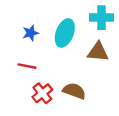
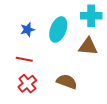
red cross: (42, 93) -> (27, 84), moved

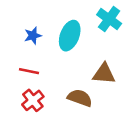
cyan cross: (91, 16) -> (109, 19), turned 36
brown triangle: (88, 47) -> (104, 74), moved

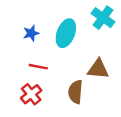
red line: (29, 71) -> (38, 67), moved
brown semicircle: (80, 98) -> (75, 92), turned -105

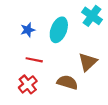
brown triangle: (98, 69) -> (88, 62), turned -48
brown semicircle: (75, 92) -> (67, 82), turned 102

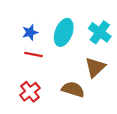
cyan cross: (92, 16) -> (100, 32), moved
red line: (34, 60) -> (33, 54), moved

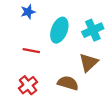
blue star: (30, 32) -> (28, 12), moved
cyan cross: (100, 32) -> (93, 30), turned 30

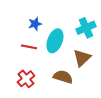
blue star: (28, 12) -> (35, 24), moved
cyan ellipse: (59, 30) -> (55, 41), moved

